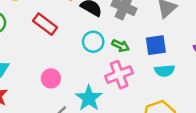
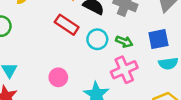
red rectangle: (45, 24) -> (67, 25), moved

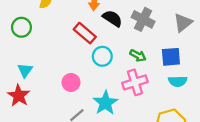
cyan circle: (97, 39) -> (102, 56), moved

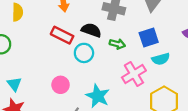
black semicircle: (112, 18) -> (91, 30), moved
pink cross: (135, 82) -> (134, 74), moved

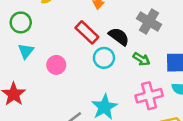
cyan triangle: (14, 84) -> (26, 51), moved
pink circle: (61, 85) -> (56, 65), moved

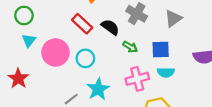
cyan circle: (104, 58) -> (85, 58), moved
pink circle: (56, 65) -> (55, 52), size x1.6

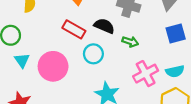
blue square: (161, 49) -> (176, 34), moved
cyan circle: (85, 58) -> (93, 54), moved
cyan semicircle: (166, 72) -> (175, 71), moved

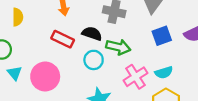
green arrow: (130, 42) -> (118, 47), size x1.5
cyan circle: (93, 54) -> (94, 60), moved

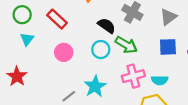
red rectangle: (63, 39) -> (57, 19), moved
pink circle: (45, 77) -> (64, 52), moved, size x0.7

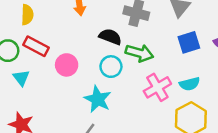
red rectangle: (57, 19) -> (36, 46), moved
pink circle: (64, 52) -> (67, 65), moved
cyan star: (95, 86) -> (98, 99), moved

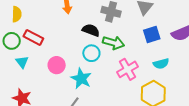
yellow semicircle: (27, 15) -> (17, 14), moved
pink circle: (67, 65) -> (57, 65), moved
cyan semicircle: (190, 84) -> (161, 64), moved

